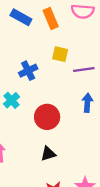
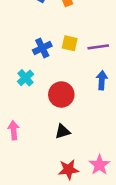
yellow square: (60, 54) -> (70, 43), moved

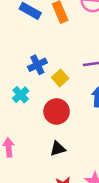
yellow square: (70, 43) -> (60, 78), moved, turned 35

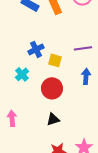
yellow square: (60, 78) -> (55, 60), turned -32

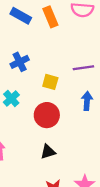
blue cross: (36, 49) -> (20, 62), moved

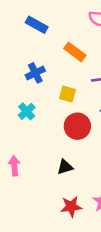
orange rectangle: (50, 17) -> (75, 52), moved, turned -30
red circle: (47, 115) -> (77, 126), moved

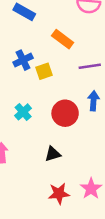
yellow square: (67, 94) -> (44, 71), moved, turned -35
cyan cross: (27, 111) -> (23, 112), moved

